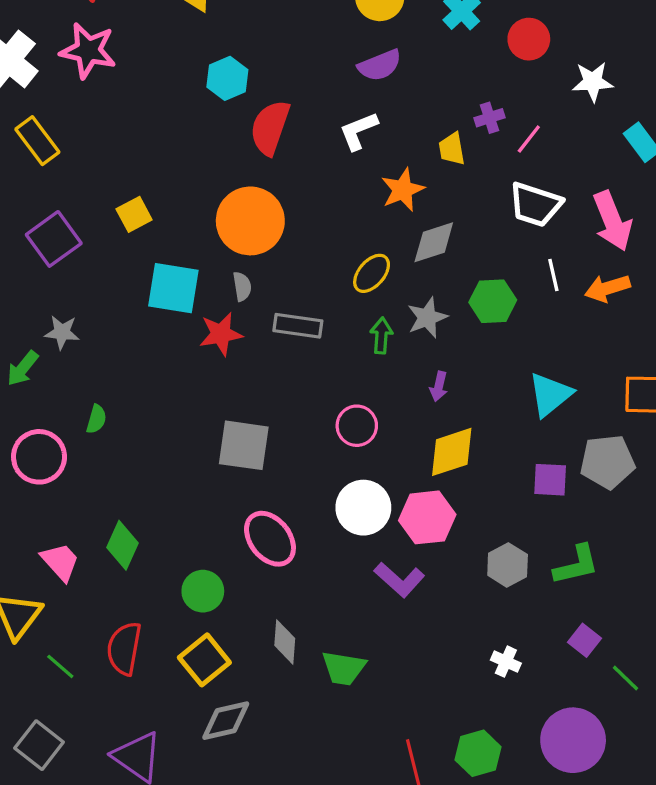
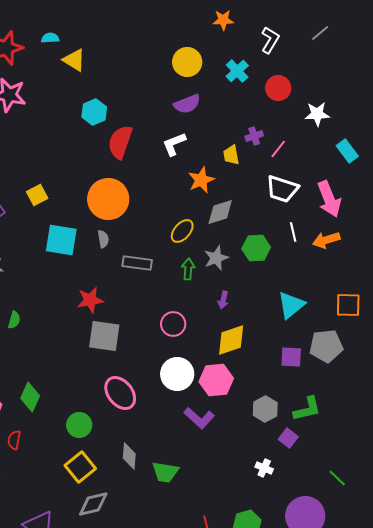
red star: (221, 334) -> (90, 300), moved
purple square: (584, 640) -> (288, 438), moved
red semicircle: (124, 648) -> (14, 440), moved, size x0.6

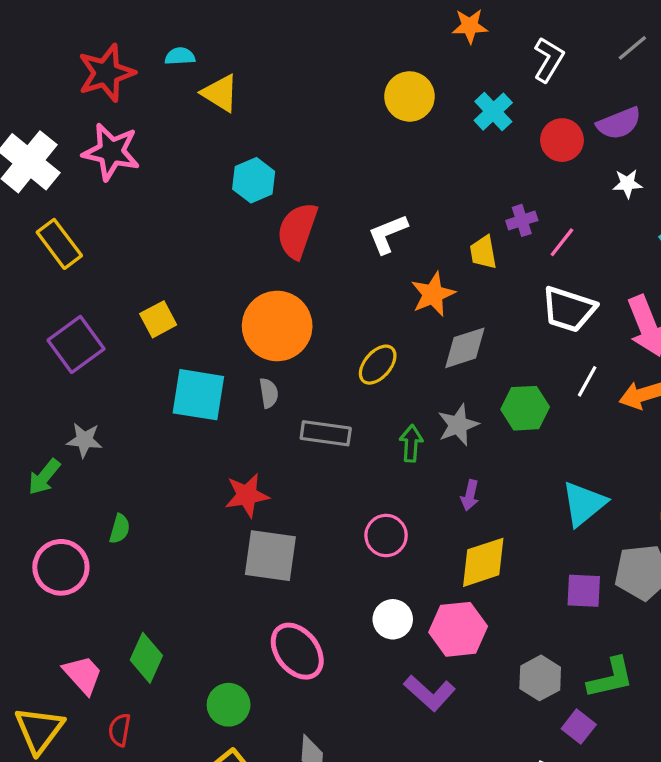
purple semicircle: (187, 104) -> (619, 123), moved
white star: (317, 114) -> (627, 184), size x0.7
yellow ellipse: (182, 231) -> (378, 365), moved
white line: (293, 232) -> (587, 381), turned 42
white circle: (177, 374) -> (393, 619), size x0.7

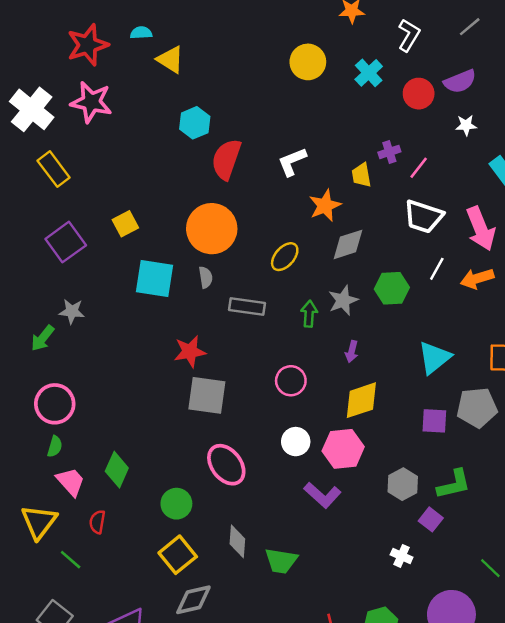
green semicircle: (120, 529) -> (55, 446), moved

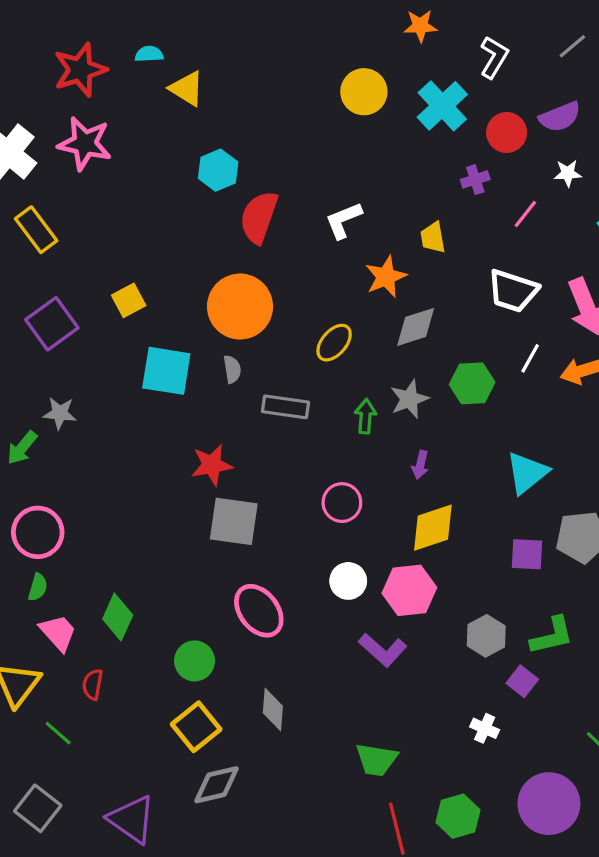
cyan cross: (369, 73) -> (442, 106), size x1.4
purple cross: (389, 152) -> (475, 180), moved
pink line: (419, 168) -> (525, 214), moved
green trapezoid: (281, 561) -> (376, 760), moved

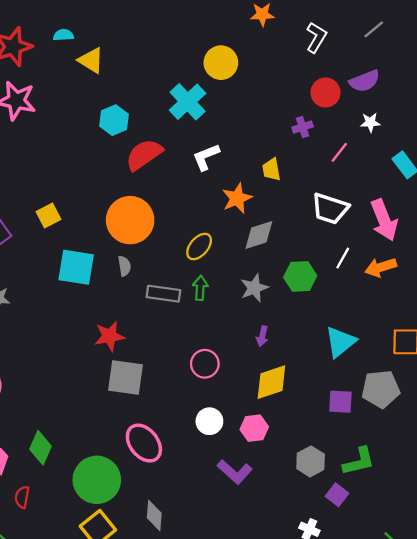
cyan cross: (442, 106) -> (188, 102), moved
red semicircle: (259, 217) -> (144, 155), turned 36
green arrow: (365, 416) -> (200, 288), moved
pink hexagon: (409, 590) -> (254, 428), size x0.7
green circle: (195, 661) -> (97, 480), size x1.6

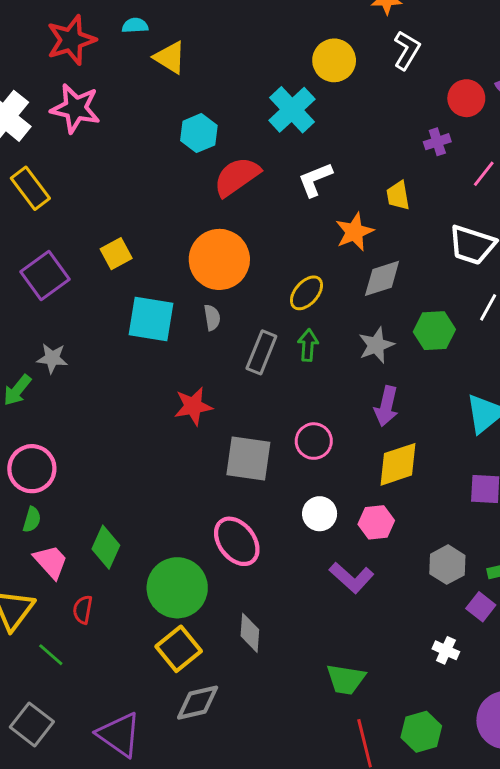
white L-shape: (316, 37) -> (407, 50), moved
gray rectangle: (163, 294) -> (261, 352), turned -76
purple arrow: (262, 336) -> (386, 406), size x1.5
gray square: (126, 378) -> (248, 459), moved

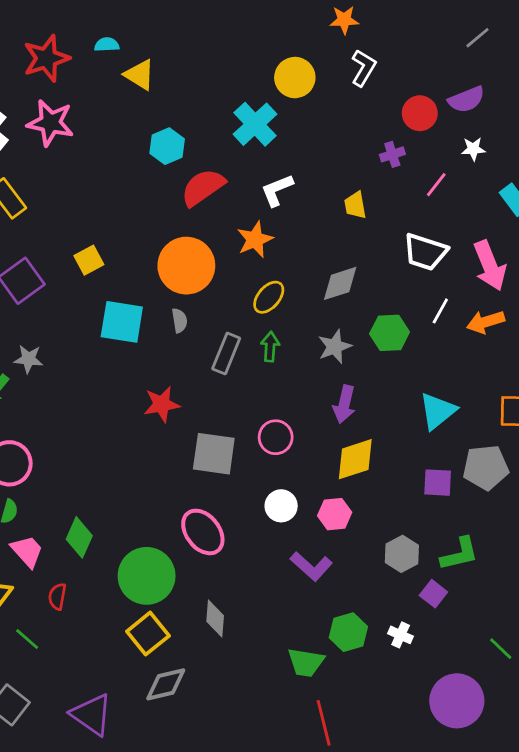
orange star: (354, 232) -> (255, 240), moved
green hexagon: (421, 732) -> (348, 632), moved

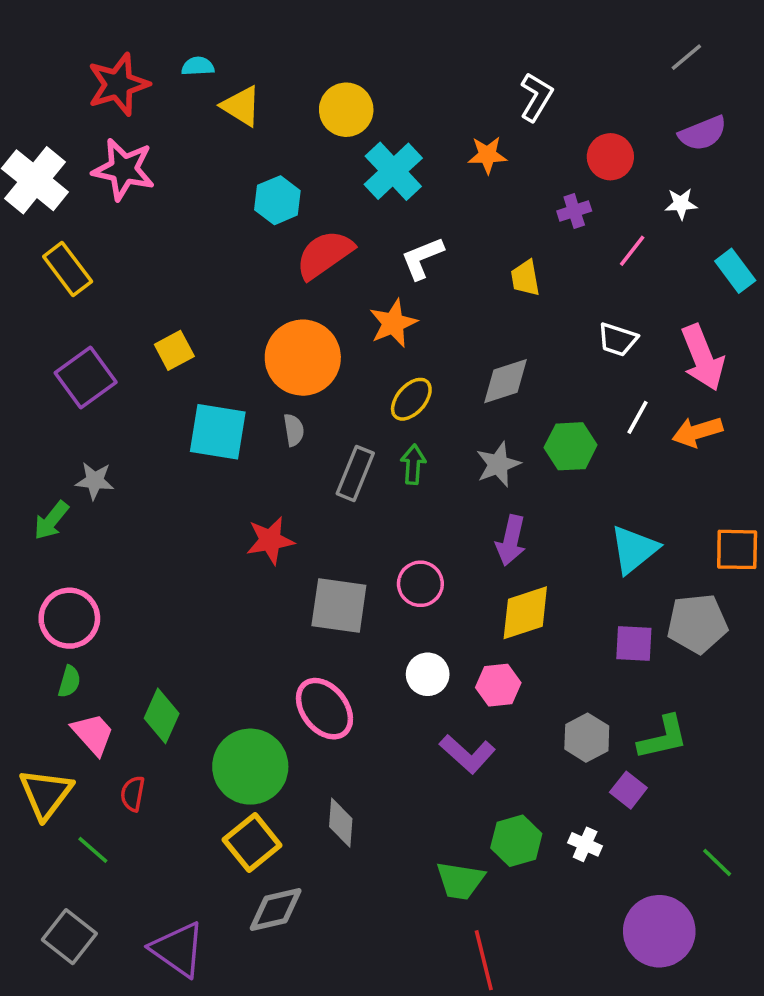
orange star: (344, 20) -> (487, 155), moved
yellow circle: (295, 78) -> (346, 110), moved
purple semicircle: (466, 99) -> (703, 133), moved
white trapezoid: (425, 252) -> (618, 340), size x0.7

